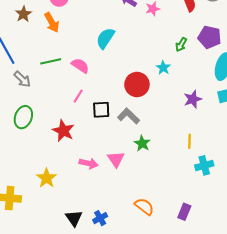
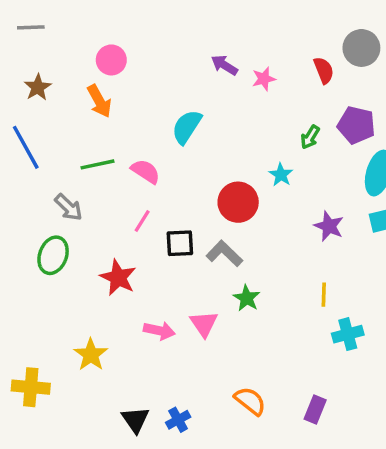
brown star: (23, 14) -> (38, 87), moved
gray arrow: (22, 79) -> (68, 207), moved
purple star: (193, 99) -> (329, 226), turned -30

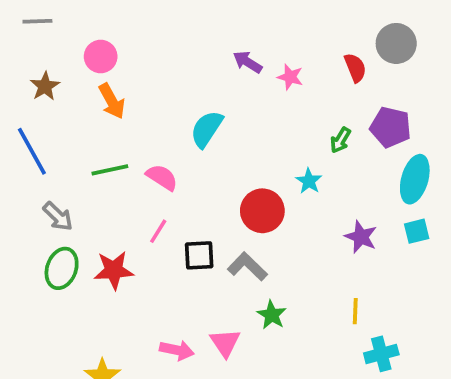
pink circle: (111, 60) -> (101, 57), moved
pink star: (264, 79) -> (290, 77), turned 30
gray arrow: (68, 207) -> (58, 216), moved
red star: (118, 278) -> (114, 270), moved, turned -30

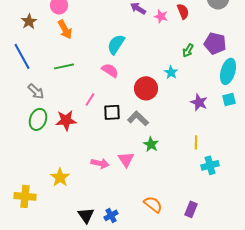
red semicircle: (355, 68) -> (183, 11), moved
pink semicircle: (162, 177) -> (110, 70), moved

